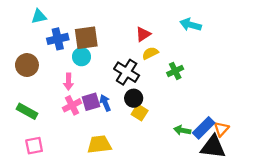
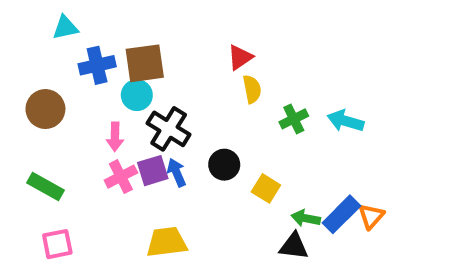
cyan arrow: (191, 25) -> (345, 121), moved
yellow semicircle: (150, 53) -> (252, 89), turned 105
black cross: (127, 72) -> (169, 129), moved
yellow square: (140, 112) -> (266, 188), moved
black triangle: (213, 147) -> (294, 246), moved, size x0.7

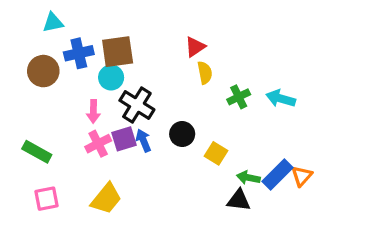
brown circle: (45, 109) -> (43, 71), moved
yellow trapezoid: (167, 242) -> (106, 199), moved, turned 136

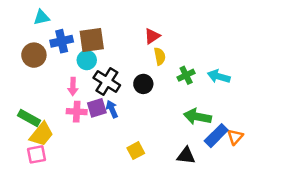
black circle: (182, 134) -> (143, 84), moved
pink cross: (98, 144) -> (77, 112), turned 30
yellow square: (216, 153) -> (136, 151), moved, turned 30
green arrow: (248, 178) -> (197, 117), moved, size x1.5
yellow trapezoid: (106, 199) -> (41, 134), moved

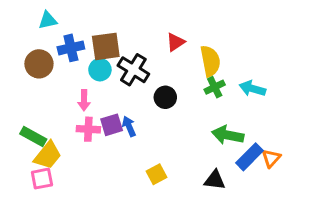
yellow semicircle: (160, 56) -> (210, 61), moved, size x1.5
black cross: (107, 81) -> (133, 70), moved

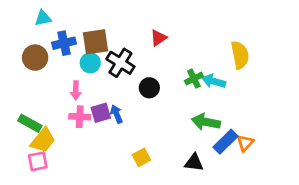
yellow semicircle: (210, 61) -> (240, 55), moved
cyan arrow: (252, 89) -> (214, 81), moved

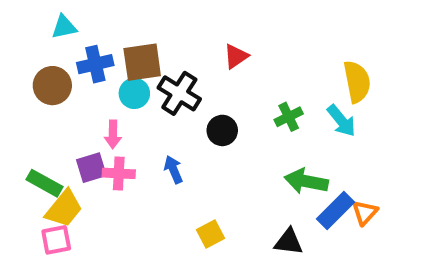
cyan arrow: (214, 81) -> (341, 121), moved, turned -145
purple square: (101, 113) -> (91, 168), moved

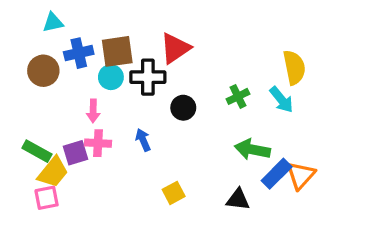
red triangle: (236, 56) -> (175, 48), moved, size x1.5
black cross: (179, 93) -> (148, 77), turned -32
purple square: (91, 168) -> (75, 153), moved
orange triangle: (365, 212) -> (301, 175), size x1.4

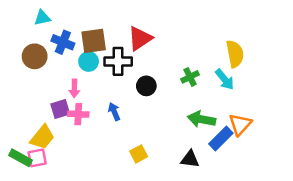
blue cross: (79, 53) -> (63, 42), turned 35
green rectangle: (37, 151) -> (20, 158), moved
purple square: (75, 153) -> (60, 109), moved
orange triangle: (301, 175) -> (240, 124), moved

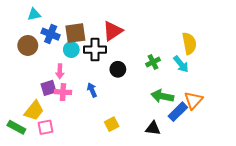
pink square: (37, 158) -> (45, 127), moved

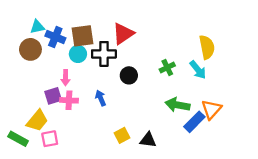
cyan triangle: (34, 14) -> (37, 27), moved
black triangle: (153, 128) -> (148, 140), moved

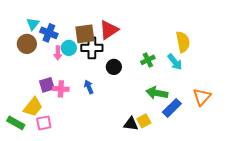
cyan triangle: (37, 27) -> (33, 24), turned -40
brown square: (82, 36) -> (85, 34), moved
pink arrow: (66, 78) -> (58, 53), moved
orange triangle: (211, 109) -> (202, 97), moved
yellow square: (122, 135) -> (144, 121), moved

